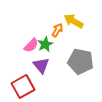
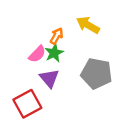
orange arrow: (57, 30) -> (57, 36), moved

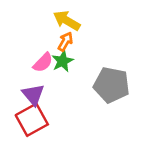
yellow arrow: (88, 25) -> (67, 21), moved
purple triangle: (49, 78) -> (33, 95), moved

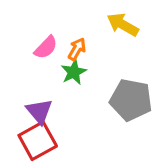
yellow arrow: (67, 21) -> (123, 25), moved
pink semicircle: (43, 63) -> (46, 47), moved

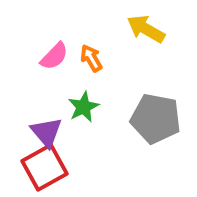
orange arrow: (77, 49) -> (91, 58), turned -60
green star: (74, 72) -> (83, 107), moved

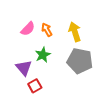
yellow arrow: (146, 29) -> (75, 32), moved, turned 42
red square: (44, 167) -> (35, 86), moved, size x0.6

